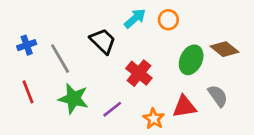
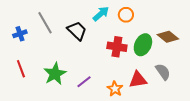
gray line: (60, 58) -> (45, 23), moved
red cross: (139, 73) -> (117, 47), moved, turned -30
green star: (73, 99) -> (55, 74), turned 30

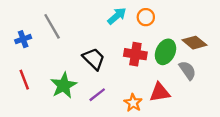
black trapezoid: (77, 31) -> (94, 59), moved
gray semicircle: (163, 72) -> (187, 70), moved

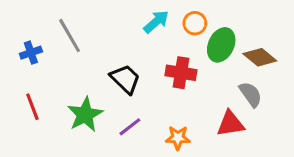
green ellipse: (165, 52) -> (221, 45), moved
red triangle: (160, 92) -> (230, 124), moved
orange star: (133, 103) -> (178, 138), turned -30

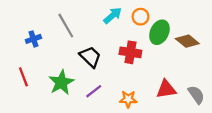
gray line: (70, 36) -> (66, 26), moved
blue cross: (31, 53) -> (33, 39), moved
gray semicircle: (251, 94) -> (196, 95), moved

